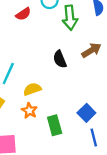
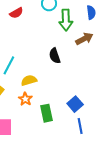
red semicircle: (23, 14) -> (16, 13), moved
brown arrow: (91, 50) -> (84, 39), moved

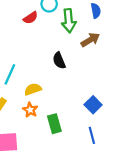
red semicircle: (16, 13) -> (31, 18), moved
blue square: (75, 104) -> (93, 105), moved

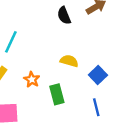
black semicircle: (59, 61) -> (64, 15), moved
yellow semicircle: (33, 89) -> (69, 61), moved, turned 35

